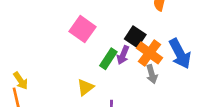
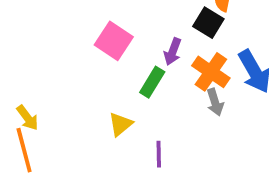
black square: (135, 37) -> (208, 23), moved
purple arrow: (123, 55) -> (173, 52), moved

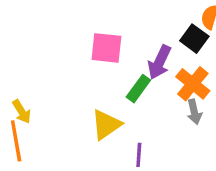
pink square: (114, 41) -> (106, 48), turned -32
purple arrow: (173, 52) -> (159, 62), size x1.4
yellow triangle: (120, 124) -> (106, 125), size x1.4

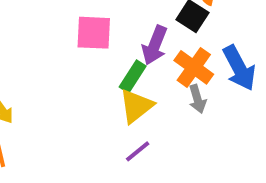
yellow triangle: (106, 125) -> (136, 106), moved
purple line: (139, 155) -> (138, 151), turned 50

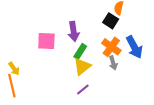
pink square: (94, 33) -> (46, 41), moved
purple arrow: (155, 45) -> (74, 31), moved, turned -30

